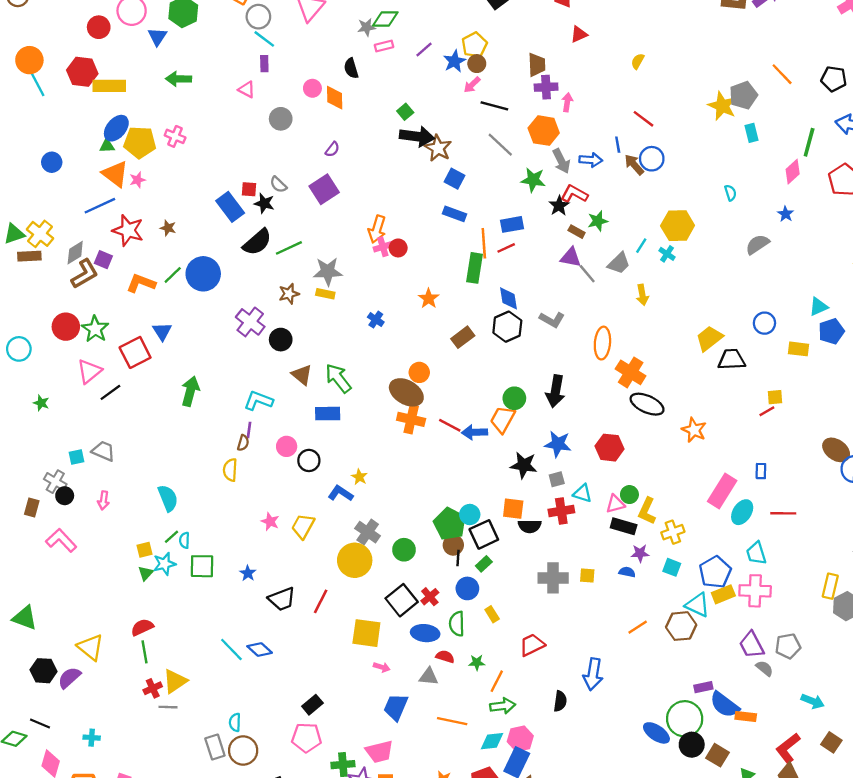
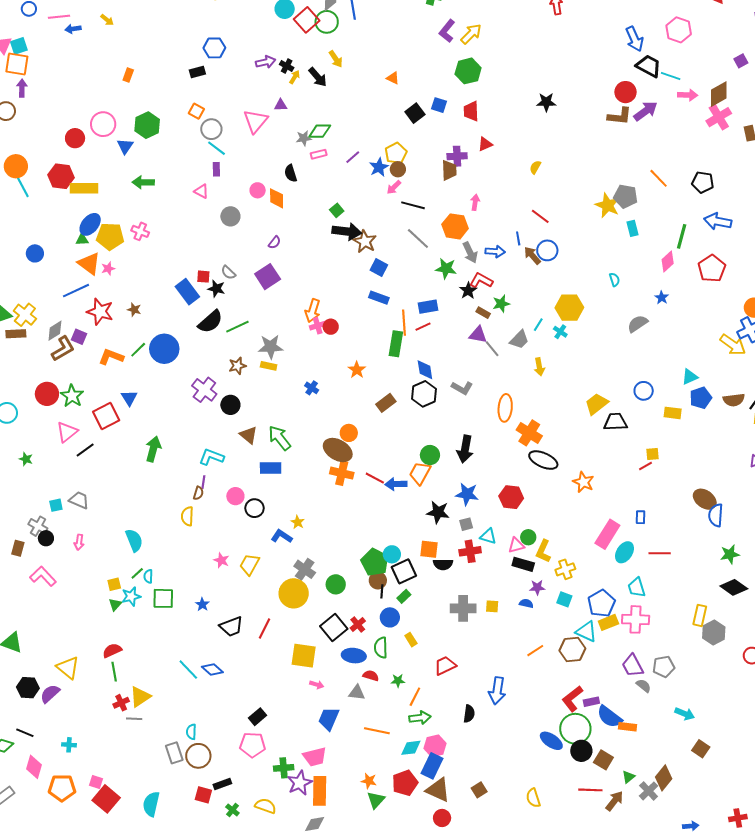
purple cross: (546, 87) -> (457, 156), moved
gray pentagon: (743, 95) -> (626, 196), turned 30
red L-shape: (788, 748) -> (572, 699), moved

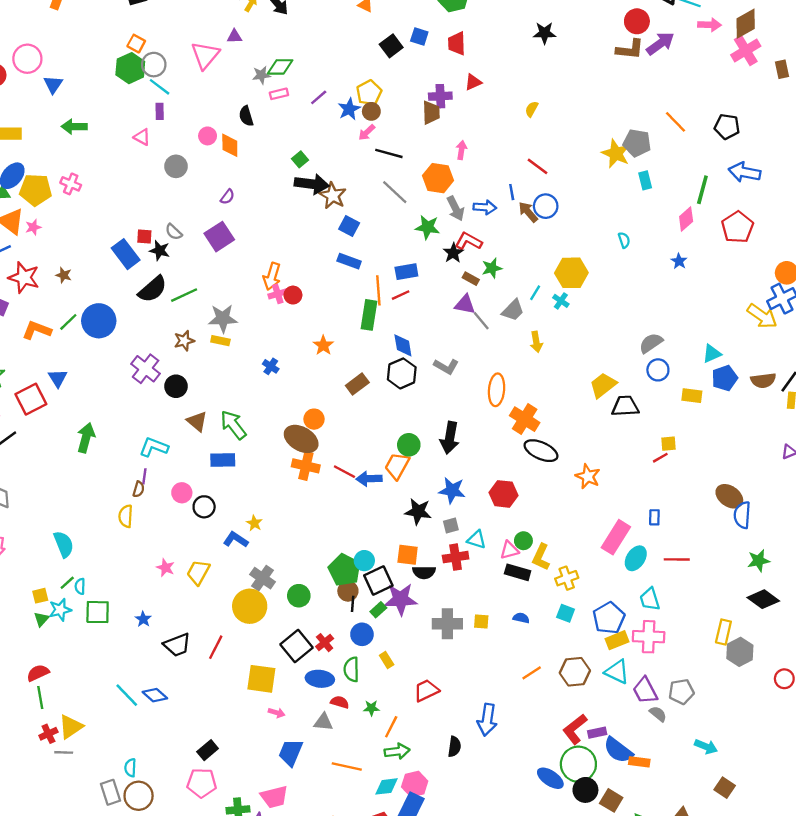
green hexagon: (147, 125) -> (130, 68), moved
gray semicircle: (638, 324) -> (651, 343), moved
purple star: (537, 587) -> (401, 599), moved, size x1.8
cyan triangle: (586, 631) -> (617, 672), moved

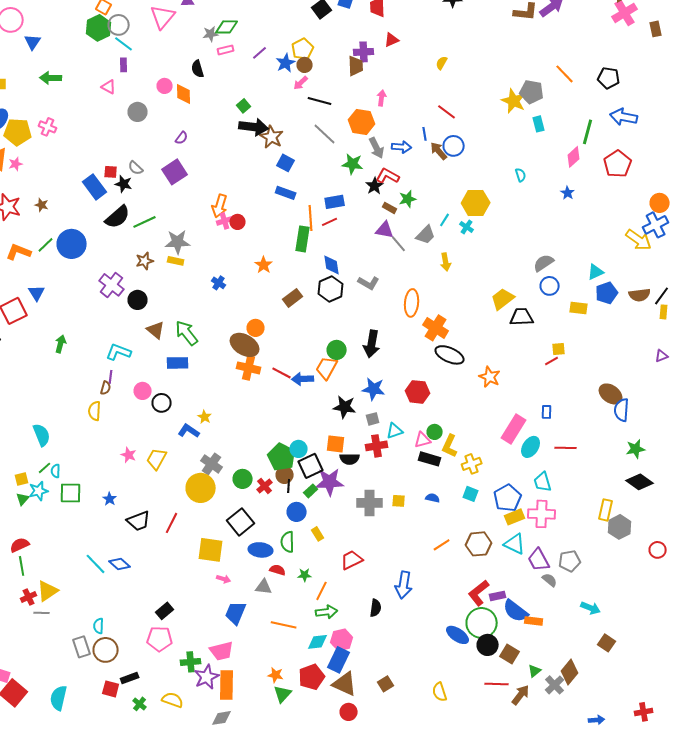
green arrow: (86, 438) -> (61, 344), size x0.7
cyan triangle: (477, 540) -> (395, 431), turned -36
red cross: (325, 643) -> (265, 486), moved

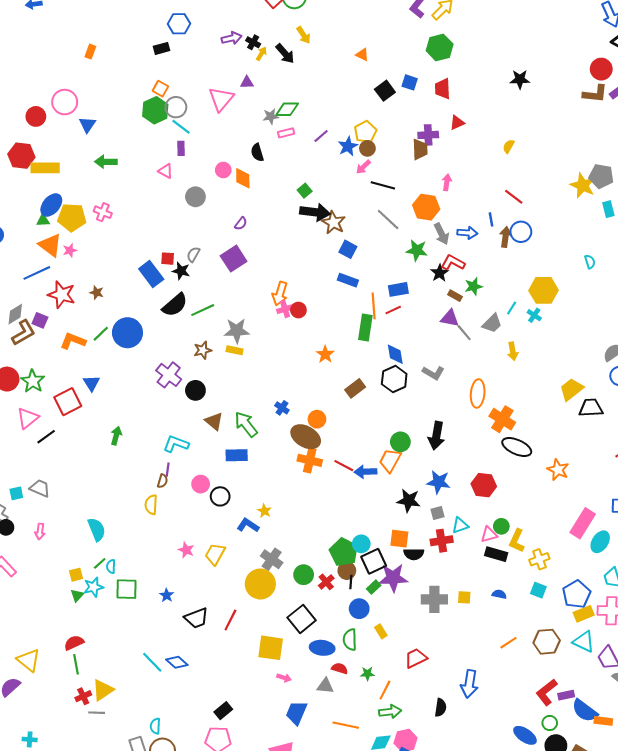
brown arrow: (439, 151) -> (505, 237), turned 48
gray semicircle: (136, 168) -> (193, 254), turned 77
blue cross: (219, 283) -> (282, 408), moved
green circle: (482, 623) -> (550, 723), size x0.5

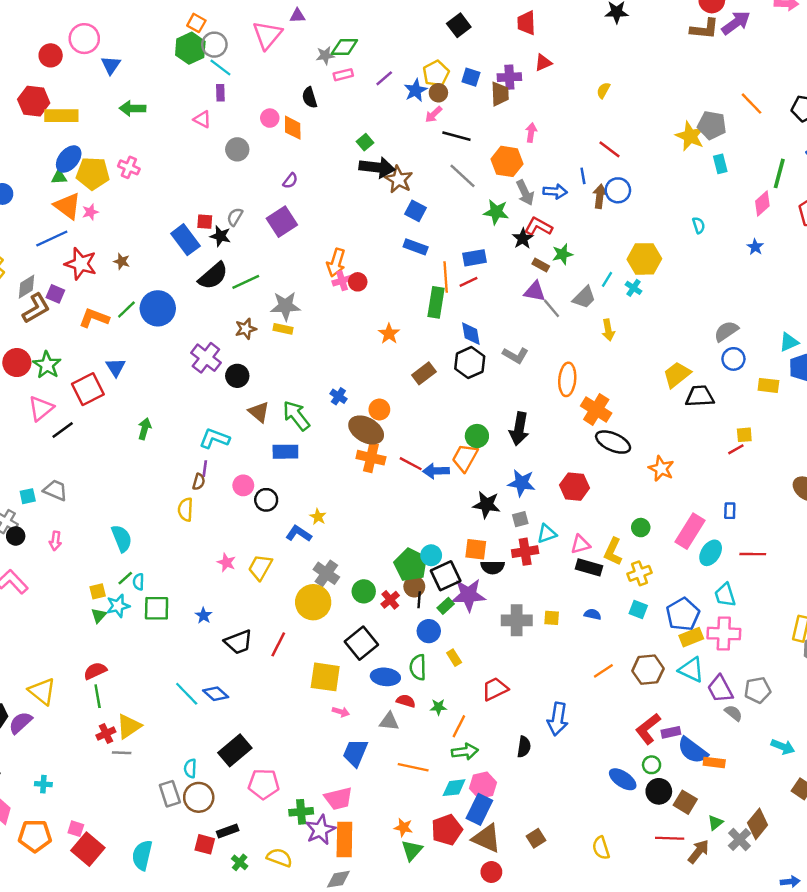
blue square: (410, 82) -> (471, 77), moved
green circle: (501, 526) -> (641, 528), moved
black rectangle: (223, 711) -> (235, 750), moved, size x1.5

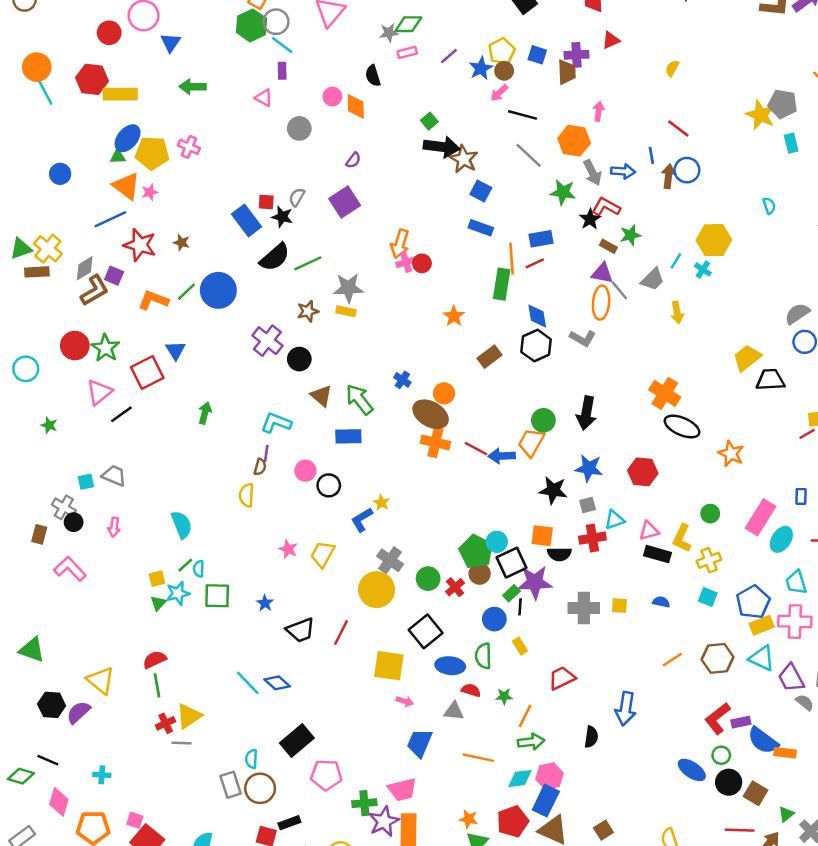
orange ellipse: (567, 379) -> (601, 303), moved
blue L-shape: (299, 534) -> (362, 520), turned -65
black line: (419, 600) -> (520, 607), moved

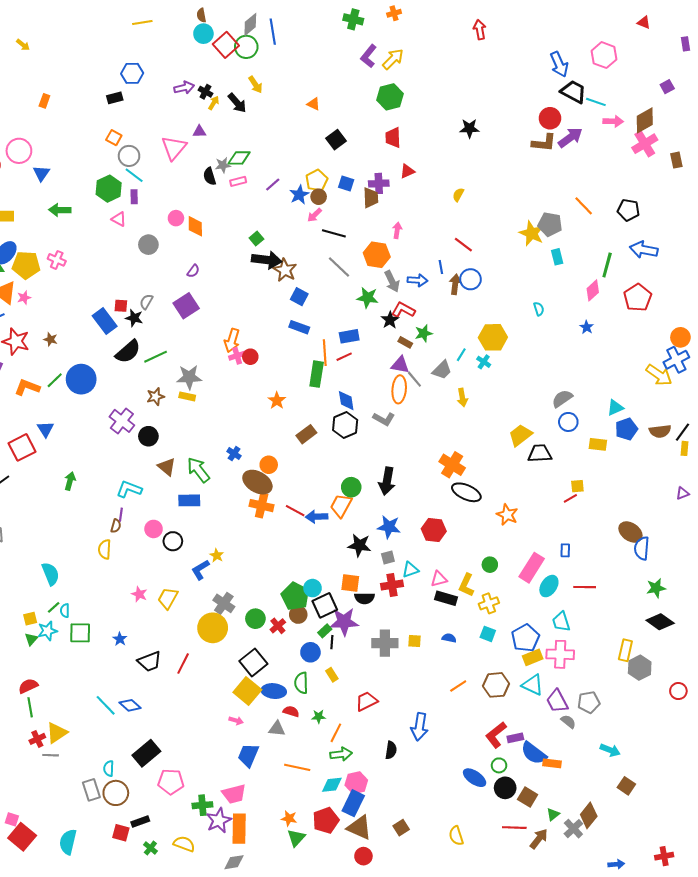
green hexagon: (251, 25) -> (109, 189), moved
black semicircle: (373, 76) -> (210, 176), moved
yellow square: (389, 666) -> (247, 691), moved, turned 32

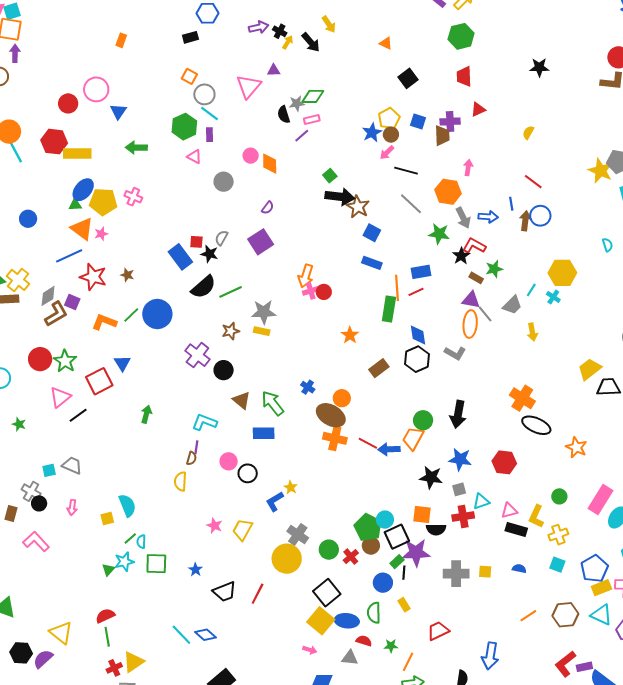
purple line: (273, 184) -> (302, 136), moved
yellow square: (30, 619) -> (107, 518), moved

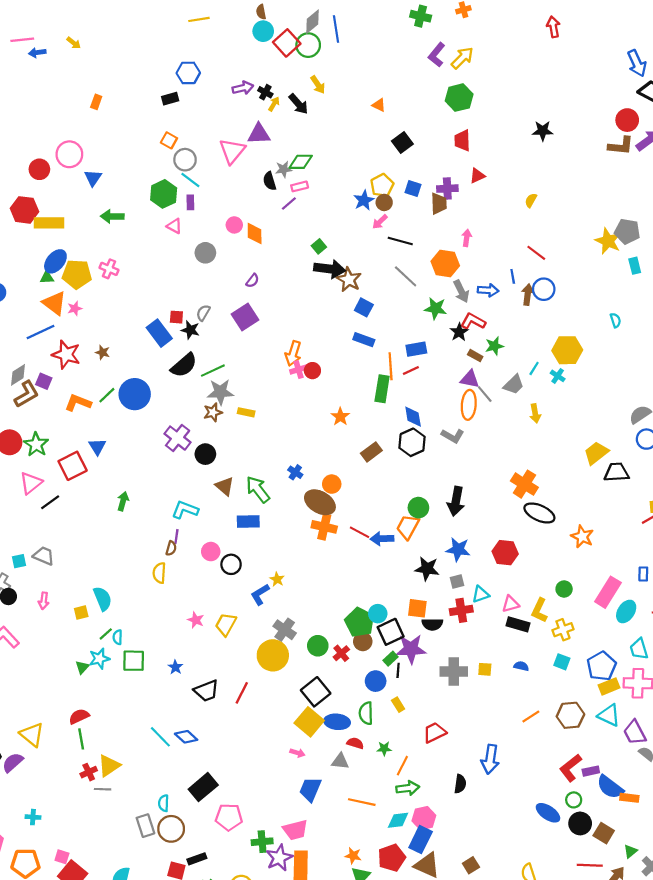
purple triangle: (274, 70) -> (259, 134), size x1.6
gray star: (264, 312) -> (220, 392), moved

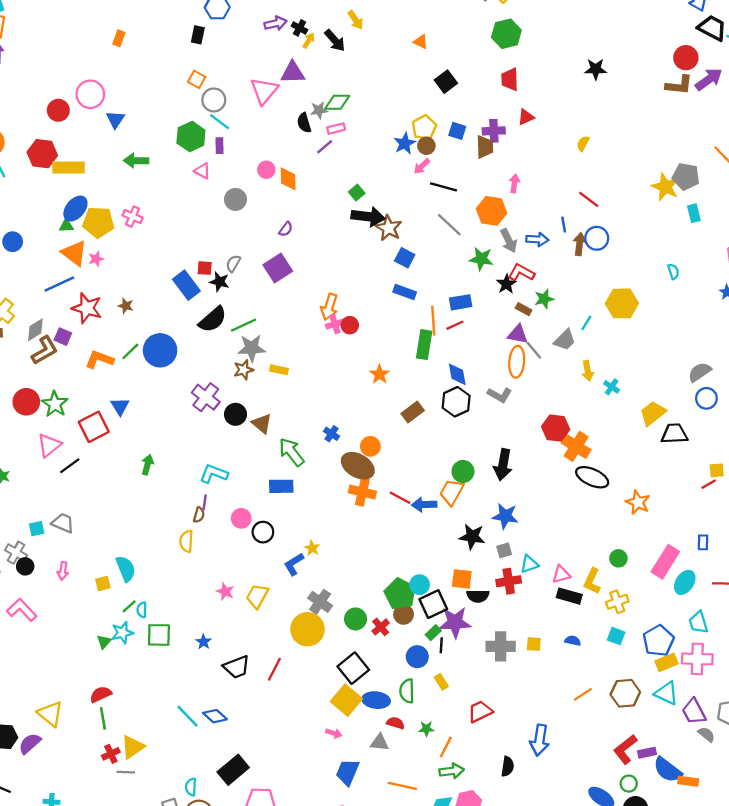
black rectangle: (170, 99) -> (198, 35), turned -63
cyan cross: (558, 376) -> (612, 387), moved
brown triangle: (225, 486) -> (262, 423), moved
red hexagon: (505, 553) -> (556, 428), moved

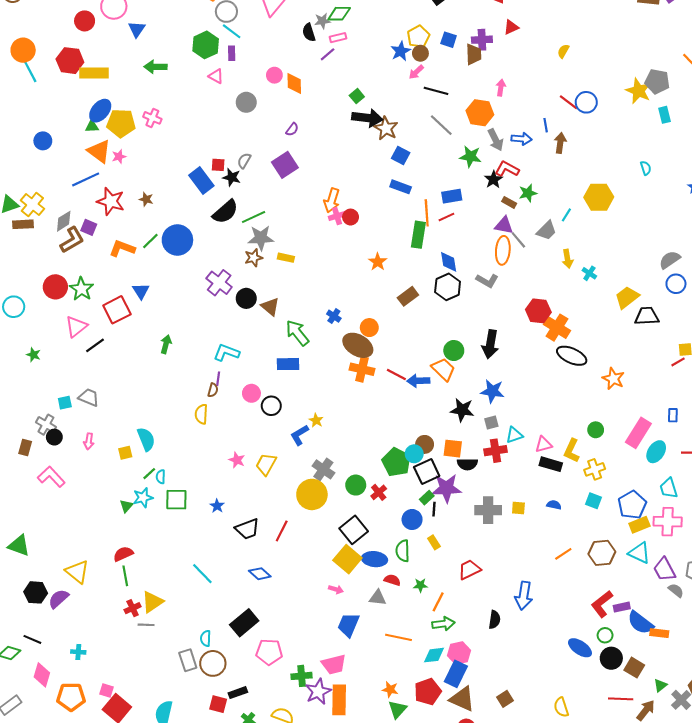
blue circle: (597, 238) -> (586, 102), moved
orange trapezoid: (452, 492) -> (443, 369), turned 105
brown circle: (404, 614) -> (425, 444), moved
blue diamond: (215, 716) -> (260, 574), moved

